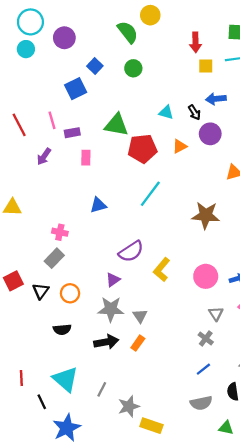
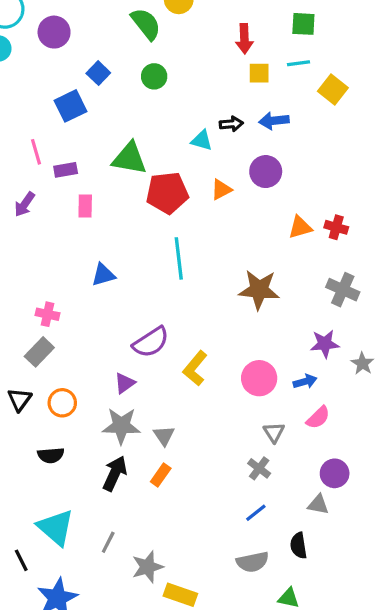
black arrow: (194, 112) -> (231, 124), moved, turned -63
cyan line: (150, 194) -> (179, 258), turned -44
black arrow: (106, 342) -> (115, 473), turned -55

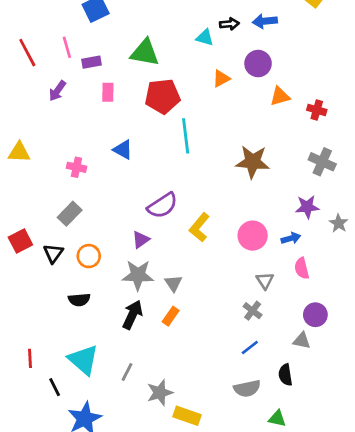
red pentagon: (167, 193) -> (162, 96), moved
orange triangle: (300, 227) -> (280, 96), moved
blue triangle: (103, 275) -> (123, 150), turned 45
pink cross: (47, 314) -> (76, 167), moved
pink semicircle: (318, 418) -> (302, 268), turned 120

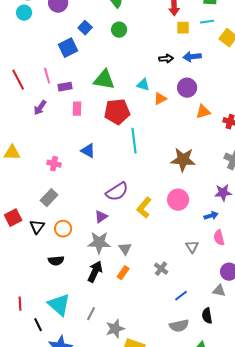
cyan triangle: (205, 38) -> (143, 85), moved
pink circle: (253, 236) -> (178, 200), moved
gray cross: (253, 311) -> (161, 269), moved

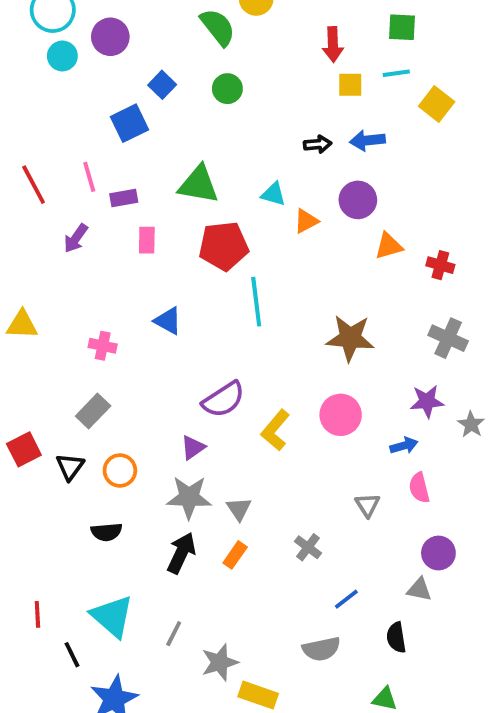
cyan circle: (24, 13) -> (62, 56), moved
gray semicircle: (179, 326) -> (321, 649), moved

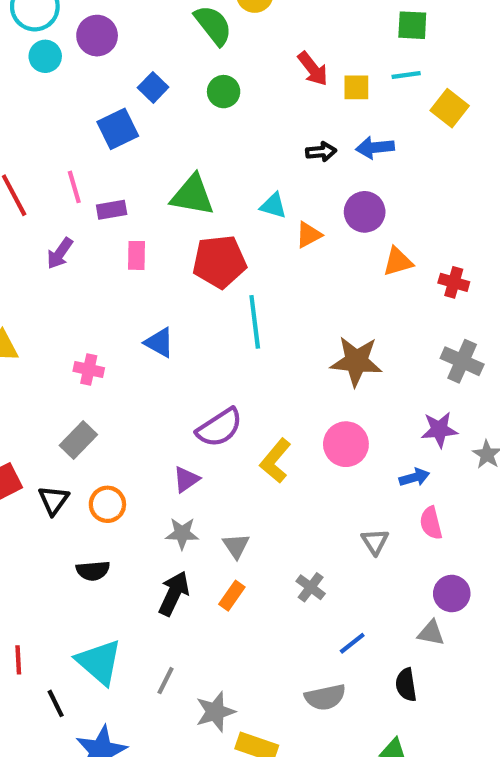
red arrow: (333, 44) -> (313, 69), moved, turned -36
gray star: (189, 497) -> (182, 533), size x0.7

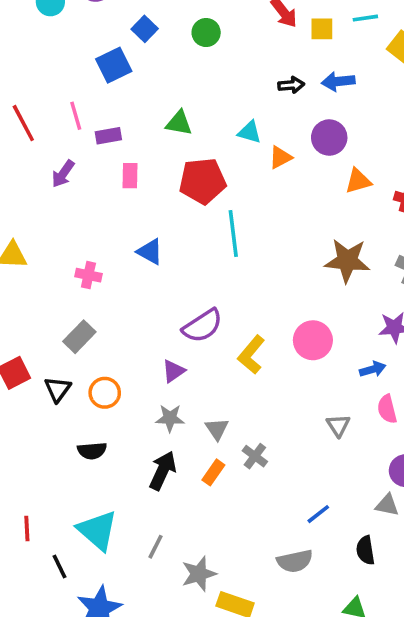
green triangle: (192, 195) -> (179, 123), size x0.7
brown star: (356, 361) -> (347, 261), moved
gray cross: (311, 587) -> (255, 456), moved

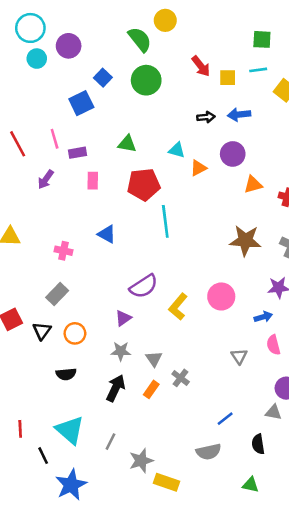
green circle: (206, 33) -> (146, 80), size x1.5

